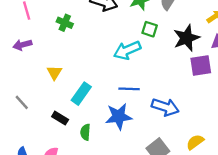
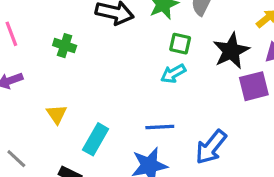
cyan arrow: (127, 50) -> (173, 74), moved, size x0.7
blue arrow: (165, 107) -> (211, 147), turned 116

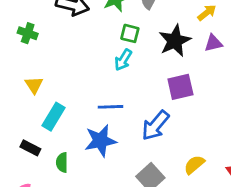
cyan arrow: (173, 74) -> (123, 60), turned -30
purple square: (254, 86) -> (180, 87), moved
yellow triangle: (57, 114) -> (34, 85), moved

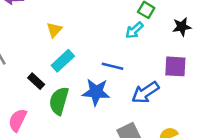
black star: (175, 41) -> (182, 27), size x0.7
green semicircle: (62, 162) -> (59, 101), size x1.6

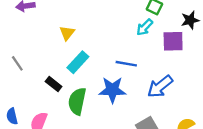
purple square: (175, 66) -> (173, 41), moved

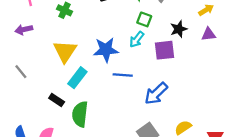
yellow triangle: (67, 33) -> (65, 51), size x1.6
gray line: (17, 63) -> (21, 72), moved
blue star: (112, 90) -> (106, 50), moved

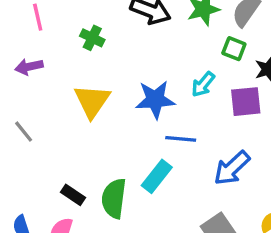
green square: (144, 19) -> (234, 49), moved
cyan rectangle: (77, 78) -> (157, 176), moved
black rectangle: (57, 100) -> (73, 195), moved

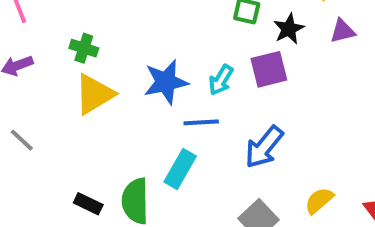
green cross: (92, 38) -> (84, 48), moved
cyan arrow: (203, 84) -> (221, 80), moved
yellow triangle: (92, 101) -> (94, 94), turned 33

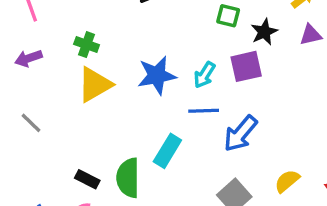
blue line: (201, 122) -> (204, 111), moved

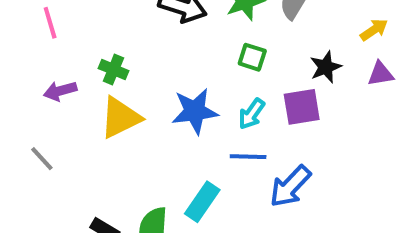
green square: (228, 16) -> (252, 57), moved
purple arrow: (28, 58) -> (60, 91), moved

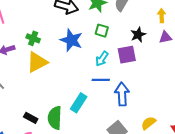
yellow arrow: (374, 30) -> (162, 16), turned -56
blue star: (195, 111) -> (71, 40), moved, turned 30
blue arrow: (290, 186) -> (122, 94), turned 135

